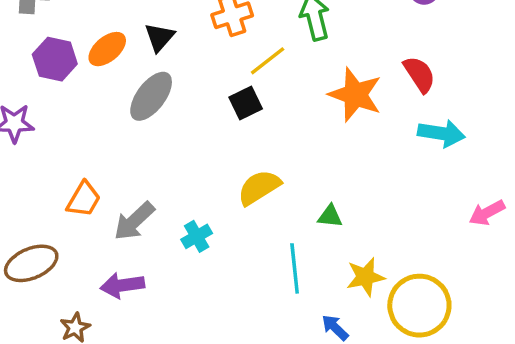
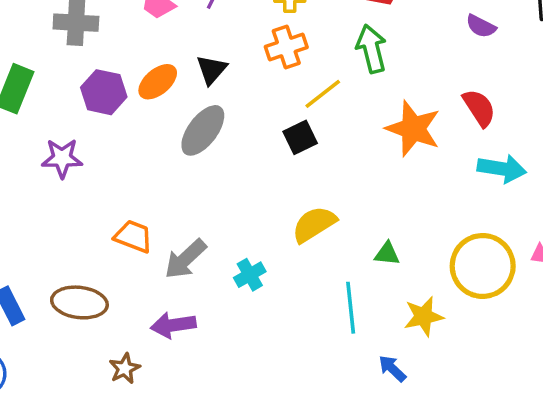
orange trapezoid: (84, 199) -> (133, 236), turned -99
brown ellipse: (31, 263) -> (79, 302), turned 30
yellow circle: (419, 306) -> (483, 266), moved

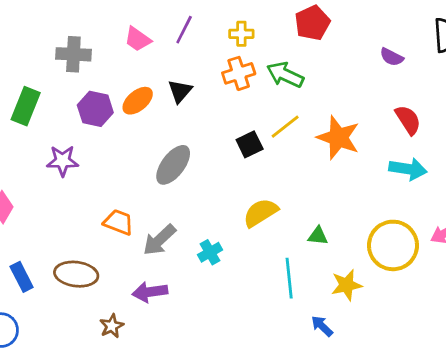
green arrow: (371, 49) -> (285, 75), moved, turned -51
yellow line: (323, 94) -> (285, 127), moved
red semicircle: (479, 108) -> (408, 120), moved
gray ellipse: (203, 130) -> (173, 165), moved

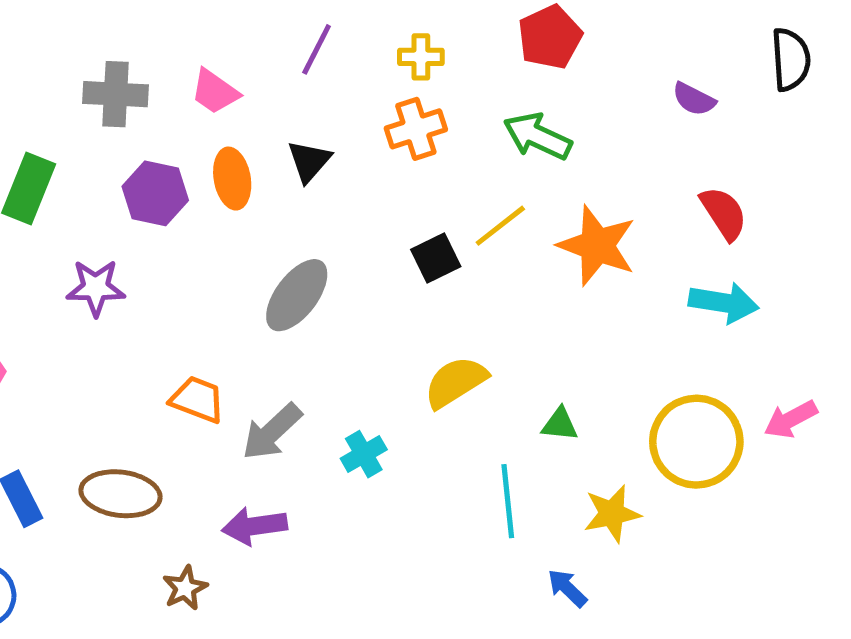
pink trapezoid: (138, 39) -> (215, 92), moved
green arrow: (285, 75) -> (537, 136), moved
orange ellipse: (138, 101) -> (232, 179), turned -60

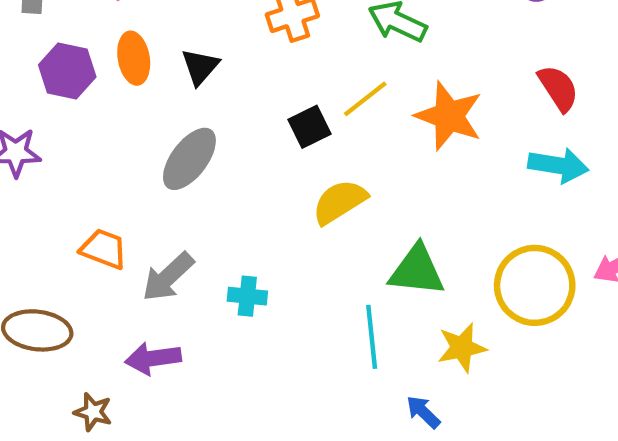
black triangle: (309, 161) -> (200, 67), moved
yellow semicircle: (456, 382) -> (340, 202), moved
green triangle: (560, 424) -> (417, 270), size x1.8
cyan cross: (364, 454) -> (247, 296), turned 36
brown star: (185, 588) -> (93, 412), turned -30

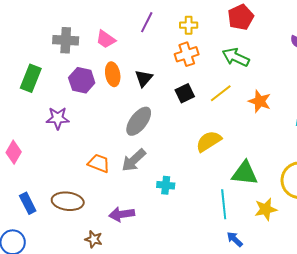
orange star: (449, 116) -> (260, 101), size x0.7
black square: (310, 127) -> (185, 93), moved
gray arrow: (168, 277) -> (134, 160), moved
blue arrow: (423, 412) -> (235, 239), moved

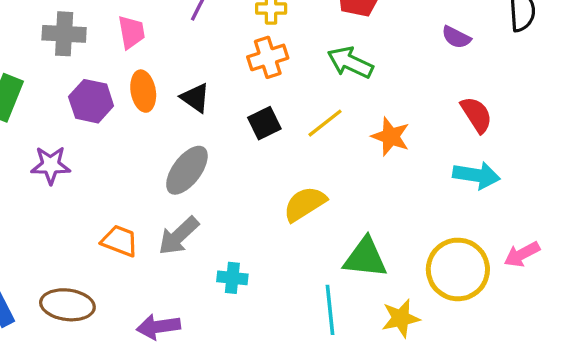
pink trapezoid: (106, 39) -> (131, 32), turned -135
black triangle: (144, 78) -> (195, 98), turned -36

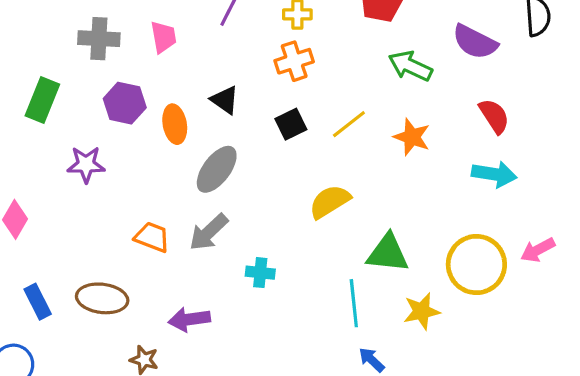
purple semicircle: (456, 37) -> (475, 42), size x1.6
green arrow: (350, 62) -> (410, 66), moved
orange ellipse: (143, 91) -> (175, 124), moved

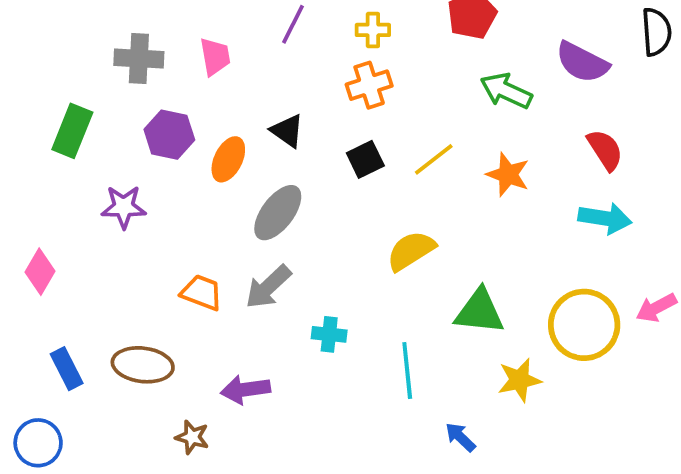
orange ellipse: (175, 124) -> (228, 159), turned 36
cyan line: (354, 303) -> (407, 371), moved

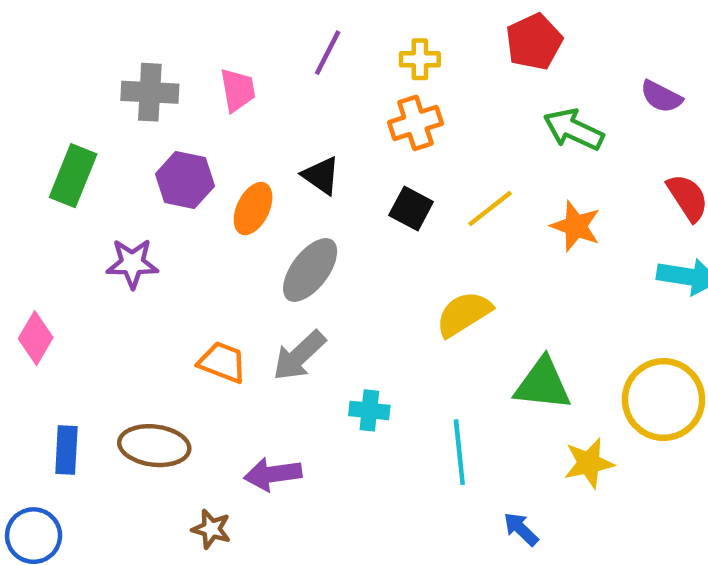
purple semicircle: (582, 62) -> (661, 97), size x0.7
black square: (365, 159) -> (411, 209), turned -36
blue rectangle: (67, 369) -> (66, 450), turned 30

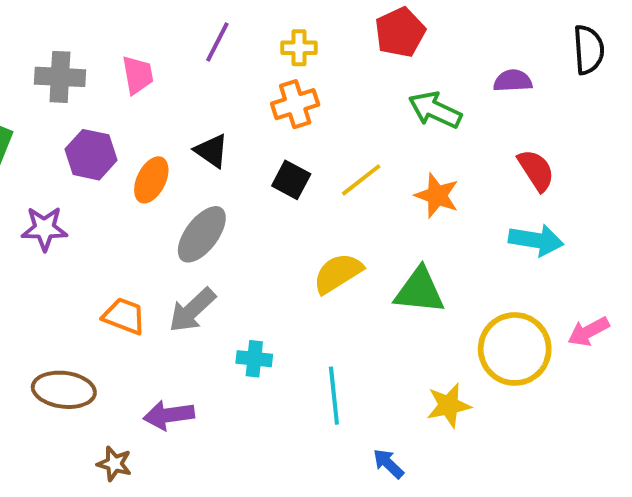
purple semicircle: (661, 97) -> (513, 81), turned 150
green triangle: (543, 384) -> (419, 291), moved

